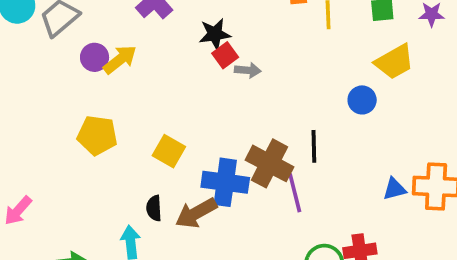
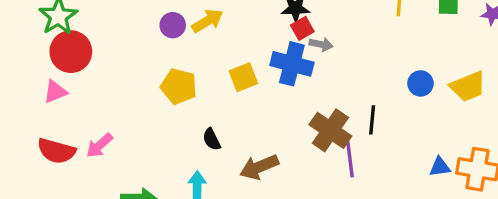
purple circle: (95, 57) -> (173, 25), moved
yellow trapezoid: (394, 62) -> (468, 86), moved
yellow square: (169, 151) -> (243, 77), moved, turned 32
blue cross: (225, 182) -> (292, 64), moved
black semicircle: (154, 208) -> (212, 139), moved, turned -30

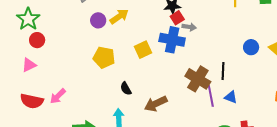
red circle: (71, 52) -> (37, 40), size x0.6
blue triangle: (440, 167) -> (231, 97), moved, turned 32

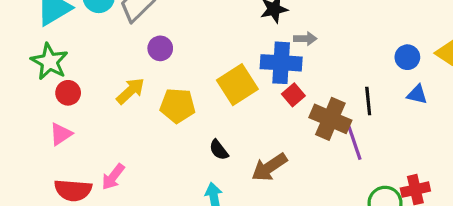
yellow arrow: (119, 16) -> (131, 91), moved
red square: (177, 18) -> (293, 95), moved
yellow square: (143, 50) -> (237, 85), size x1.4
blue triangle: (231, 97) -> (417, 94), moved

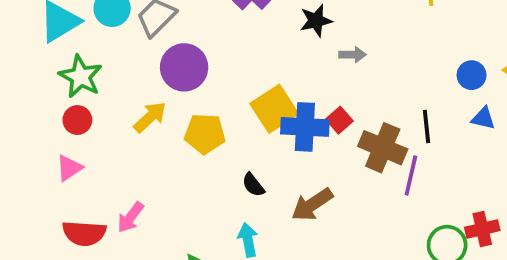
purple circle: (160, 48) -> (184, 67), size x1.6
green star: (49, 62) -> (81, 77), moved
blue cross: (281, 63) -> (305, 127), moved
purple line: (355, 143) -> (411, 175), turned 32

